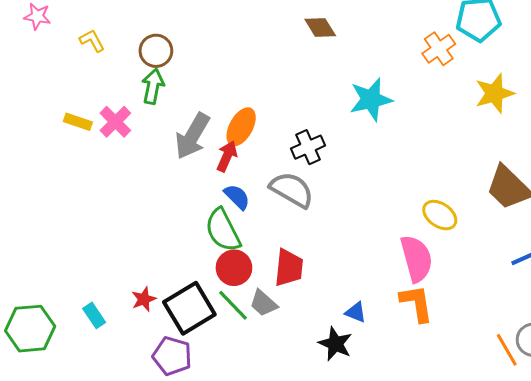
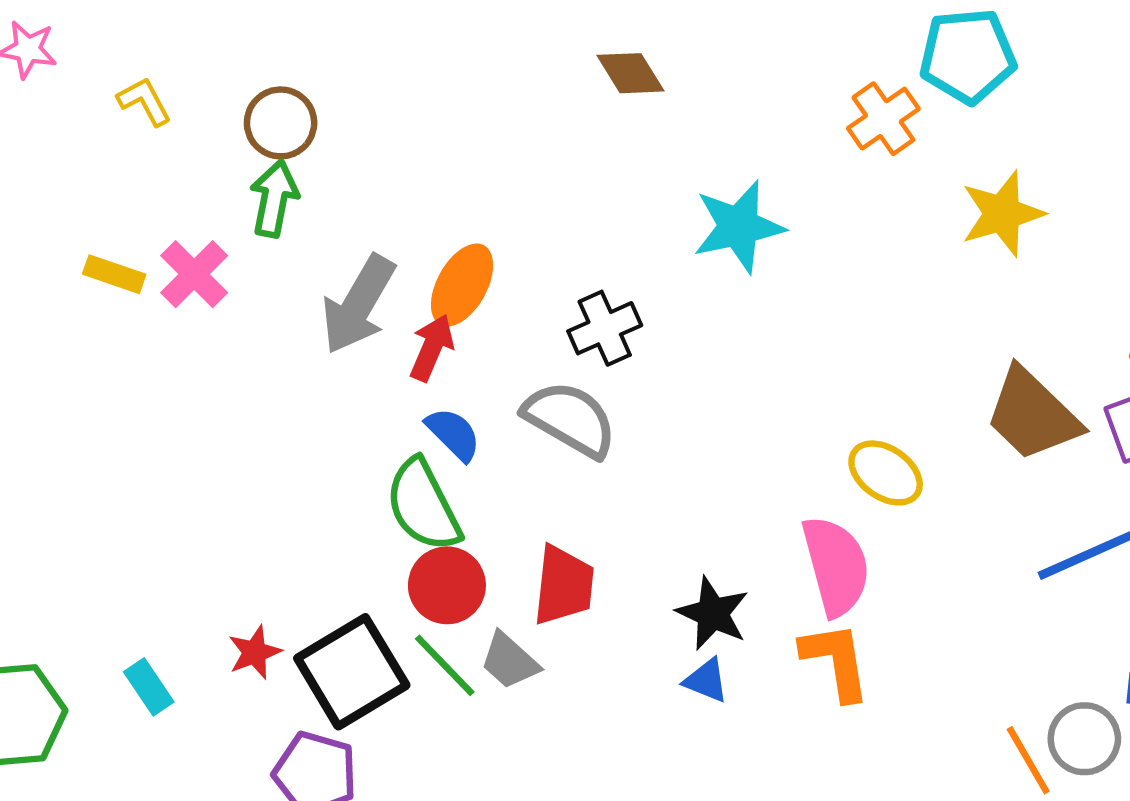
black star: (335, 344) -> (713, 613), moved

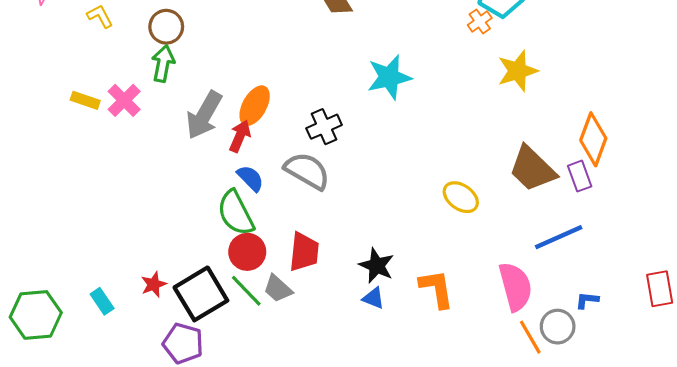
orange cross: (883, 119) -> (480, 21), moved, size x0.7
pink semicircle: (836, 566) -> (515, 287), moved

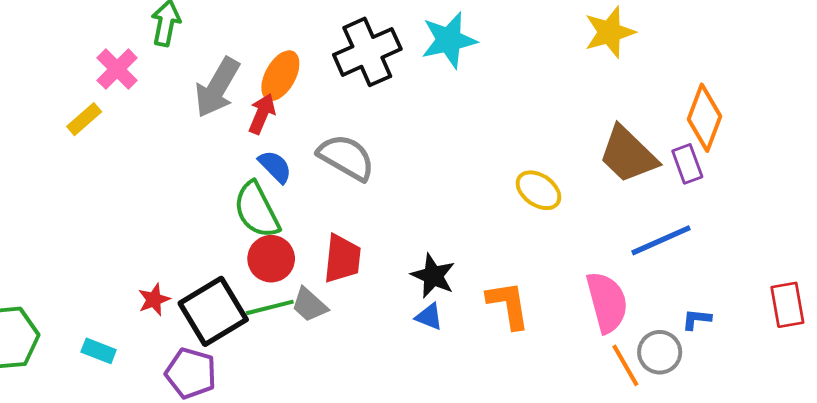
yellow rectangle: (85, 100) -> (84, 119), moved, turned -60
black cross: (324, 127) -> (367, 52), moved, size x1.5
green line: (246, 291) -> (270, 307), turned -60
cyan rectangle: (102, 301) -> (99, 351), moved, turned -35

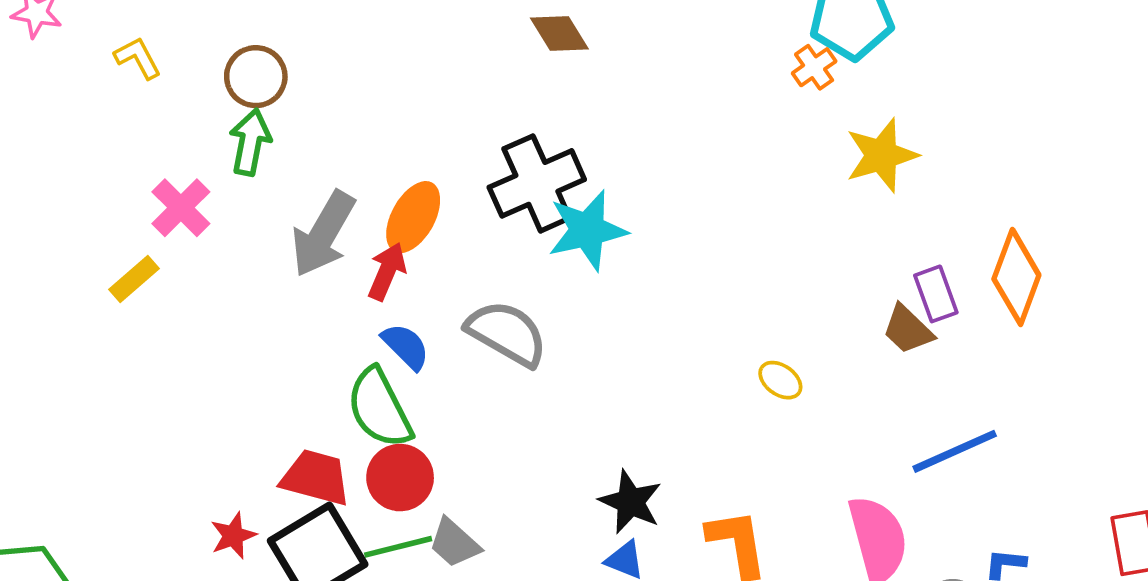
cyan star: (449, 40) -> (587, 230), moved
brown trapezoid: (628, 155) -> (908, 330), size x0.6
purple rectangle: (687, 164) -> (936, 294), moved
yellow ellipse: (538, 190) -> (780, 380), size x0.7
red trapezoid: (342, 259) -> (316, 478), moved, turned -81

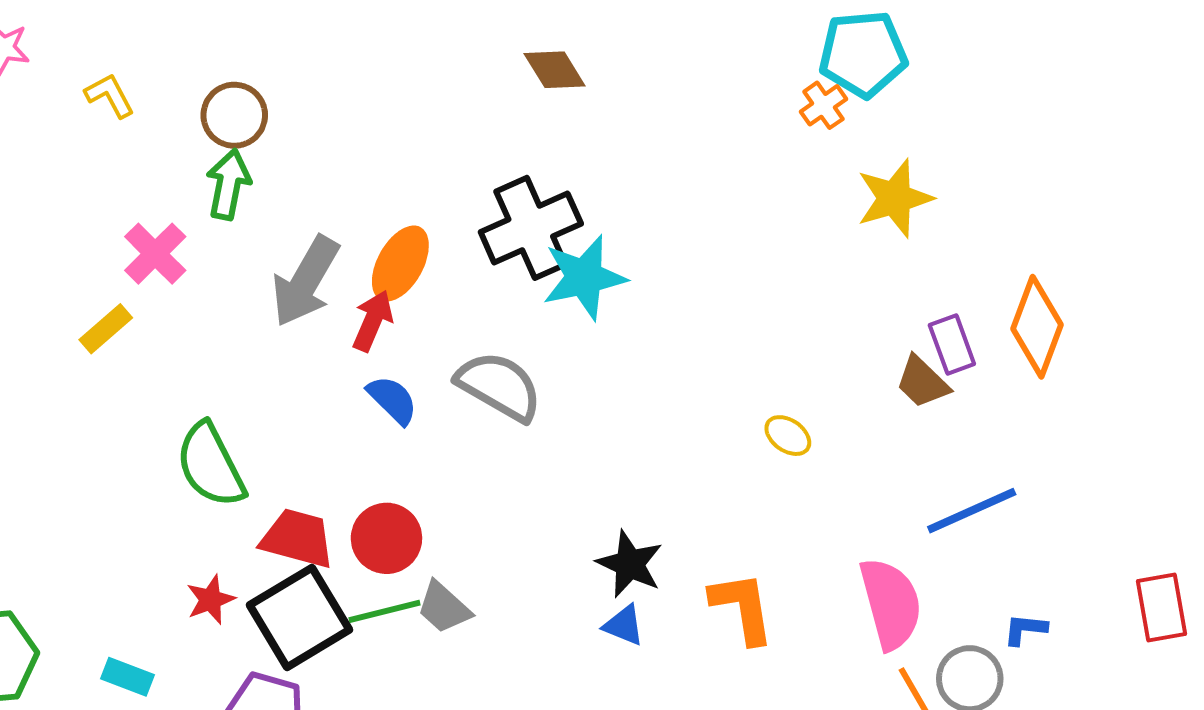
green semicircle: (379, 408) -> (211, 465), moved

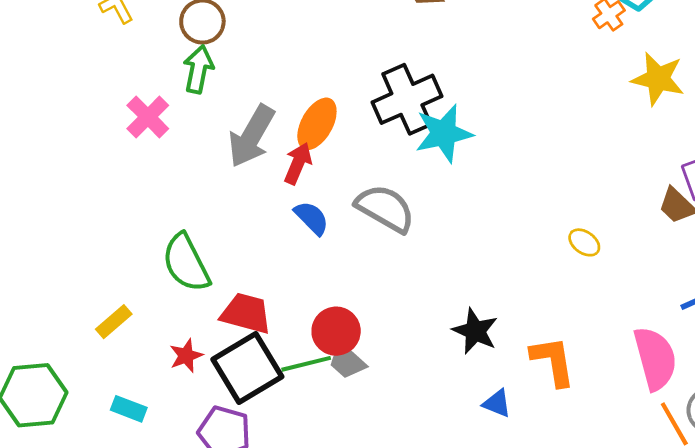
yellow star: (895, 198) -> (658, 79), turned 30
yellow rectangle: (106, 329) -> (114, 322), moved
red circle: (386, 538) -> (336, 331), moved
blue triangle: (624, 625) -> (497, 403), moved

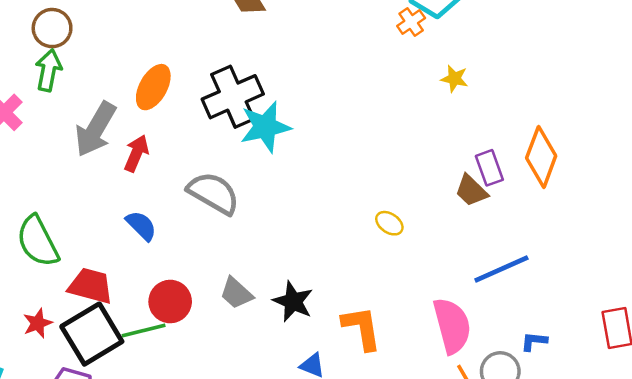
yellow star: (658, 79) -> (454, 79), size x0.6
orange ellipse: (317, 124) -> (153, 87), moved
blue semicircle: (312, 218) -> (141, 226), moved
gray trapezoid: (347, 361) -> (236, 293), moved

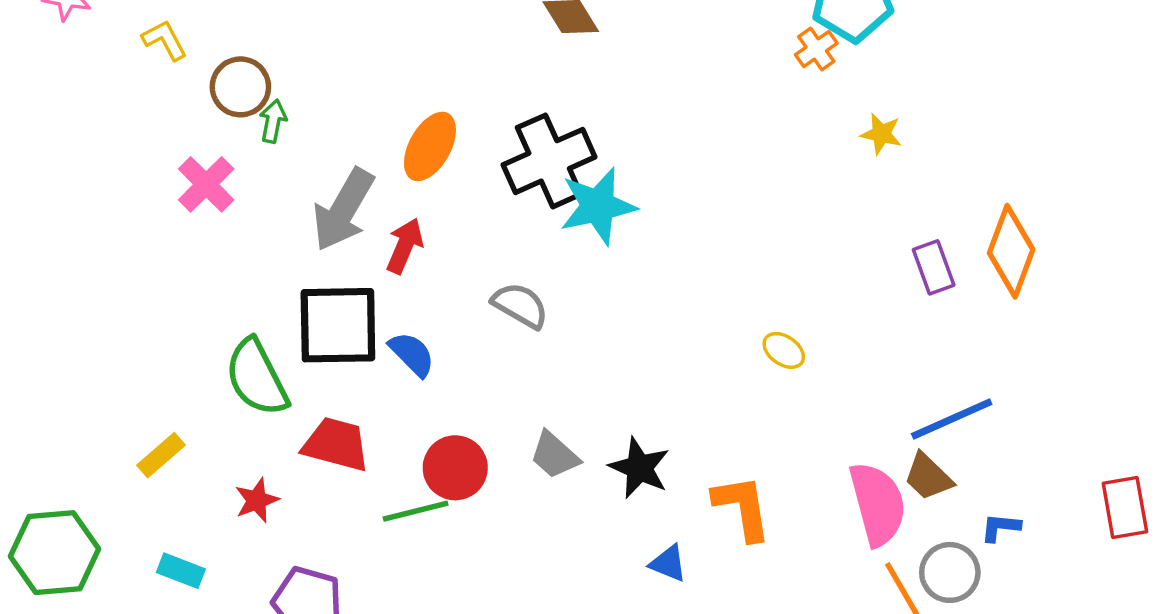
brown circle: (52, 28) -> (240, 87), moved
green arrow: (48, 70) -> (273, 121), size x0.7
brown trapezoid: (471, 191) -> (928, 477), moved
gray semicircle: (214, 193) -> (520, 305), size x0.7
black square: (92, 334) -> (338, 325), moved, turned 30

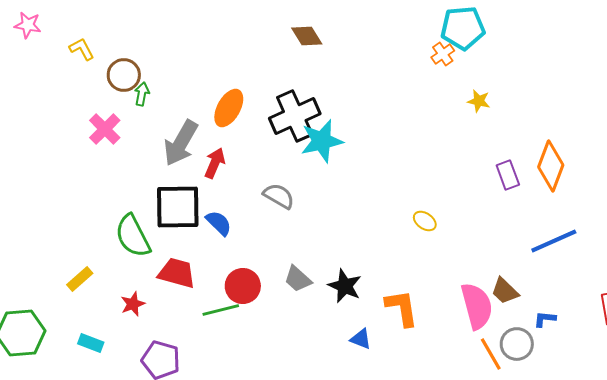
blue line: (952, 419) -> (554, 241), moved

